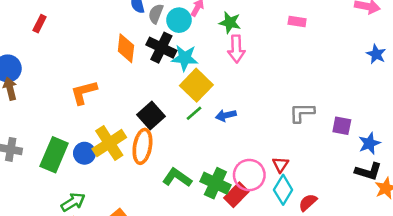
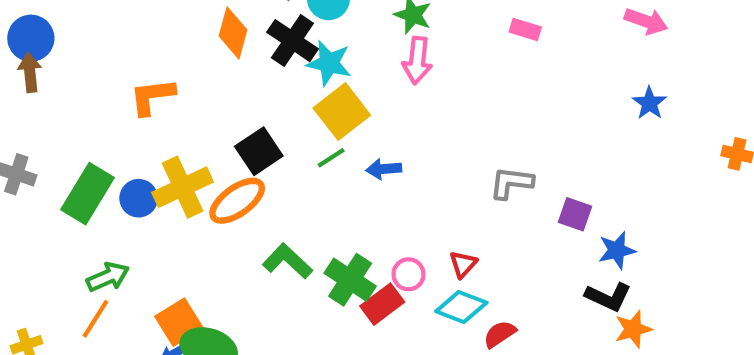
orange ellipse: (142, 146) -> (237, 201), turned 36
pink circle: (249, 175) -> (409, 274), size x0.6
cyan diamond: (283, 190) -> (461, 307), turned 72

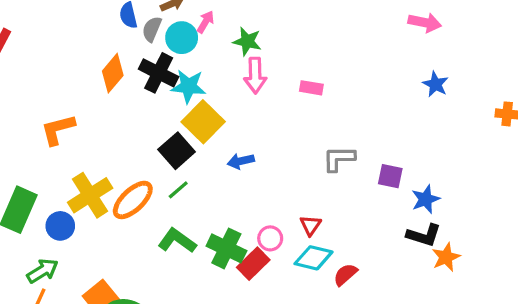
pink rectangle: (525, 30) -> (311, 88), moved
orange diamond: (233, 33) -> (113, 73), turned 33
black square: (259, 151) -> (177, 151), moved
green line: (331, 158) -> (178, 190), moved
blue circle: (139, 198) -> (60, 226), moved

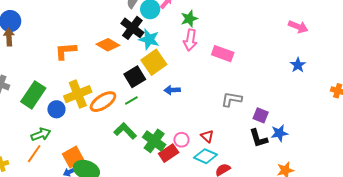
green star: (247, 41) -> (189, 19), turned 30
orange diamond: (113, 73) -> (108, 45), moved, turned 70
pink rectangle: (311, 88) -> (223, 54), size x1.5
red triangle: (311, 225) -> (207, 136), turned -32
black L-shape: (424, 235) -> (258, 138), moved, turned 45

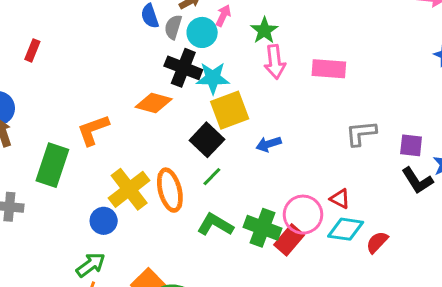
yellow square: (154, 62) -> (230, 110), turned 30
green rectangle: (33, 95) -> (52, 165), moved
orange ellipse: (103, 102) -> (170, 190), turned -56
pink circle: (181, 140) -> (303, 215), size x1.6

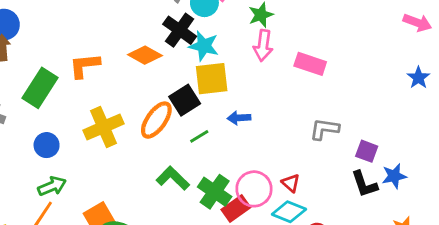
green line: (212, 177) -> (199, 136), moved
orange ellipse: (170, 190) -> (156, 120), moved, turned 36
blue circle: (104, 221) -> (47, 145), moved

